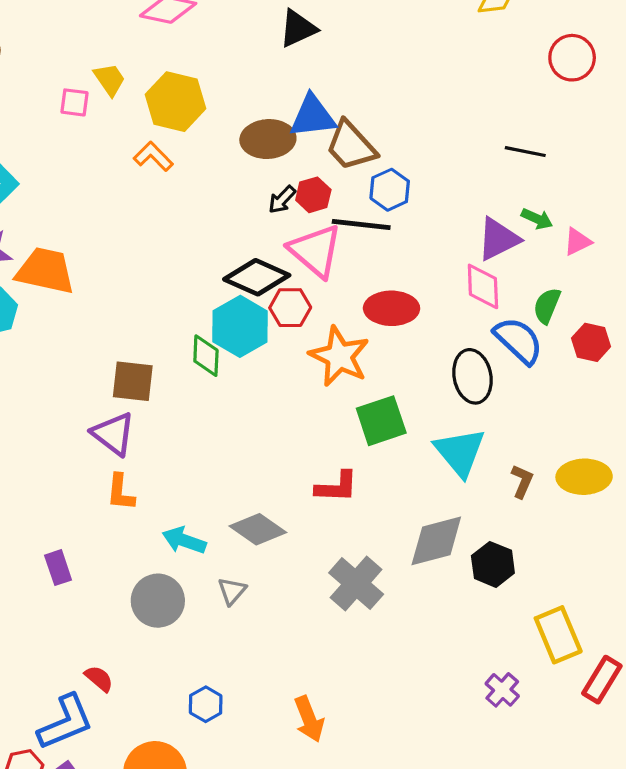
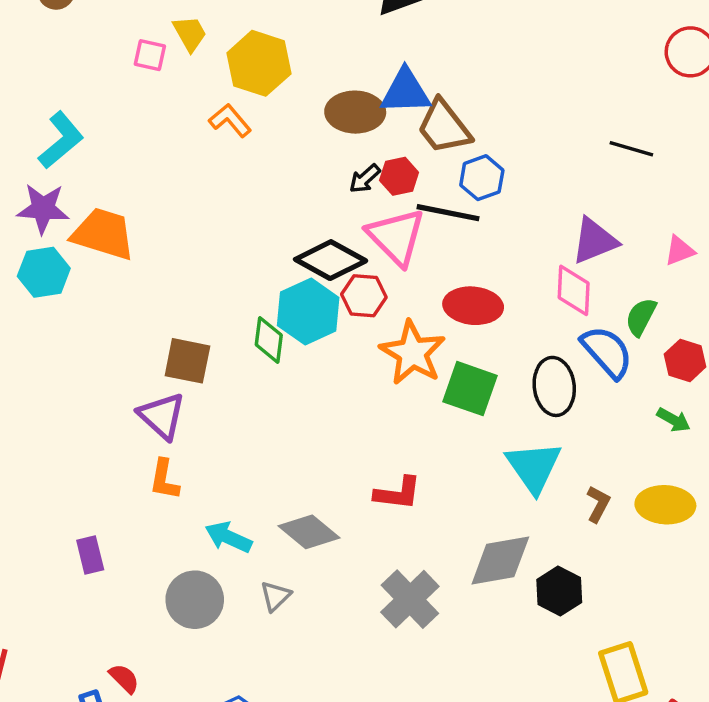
green arrow: (537, 219) -> (674, 420), moved
green square: (381, 421) -> (470, 389), moved, turned 33

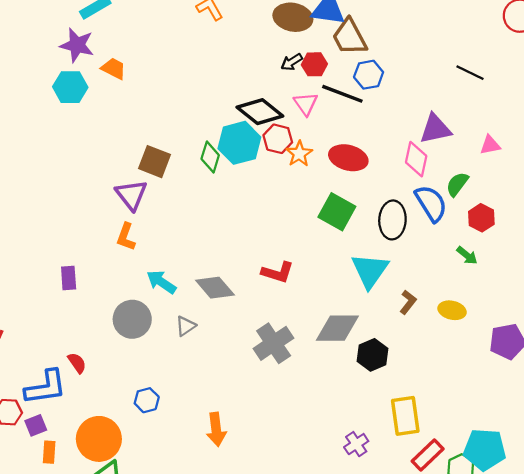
orange trapezoid: (103, 234) -> (114, 69), size x0.6
pink triangle: (396, 237) -> (306, 104), size x0.6
orange star: (412, 353) -> (299, 154), moved, size x0.6
yellow ellipse: (665, 505) -> (452, 310), size x0.7

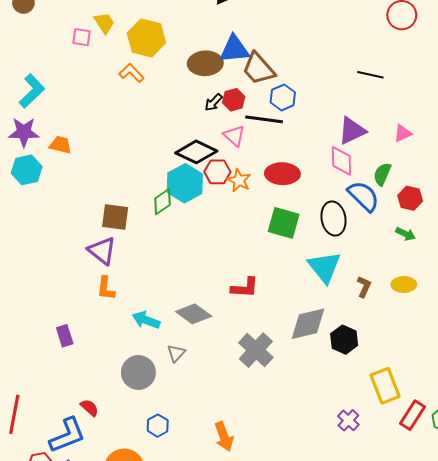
green diamond: (210, 157) -> (163, 202), turned 52
gray circle: (132, 319) -> (138, 372), moved

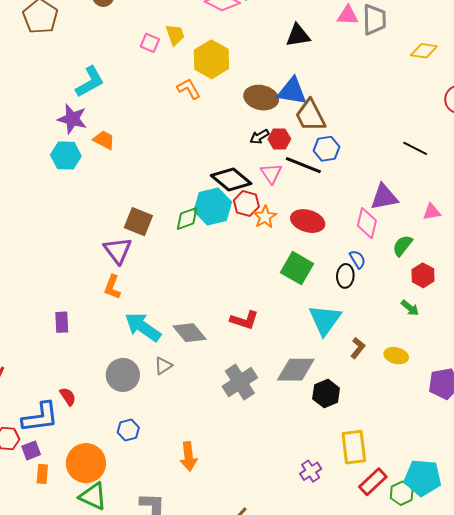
blue semicircle: (364, 196) -> (357, 259), moved, size x0.6
black ellipse: (334, 219) -> (345, 276), size x0.7
cyan arrow: (146, 320) -> (143, 327), size x1.4

